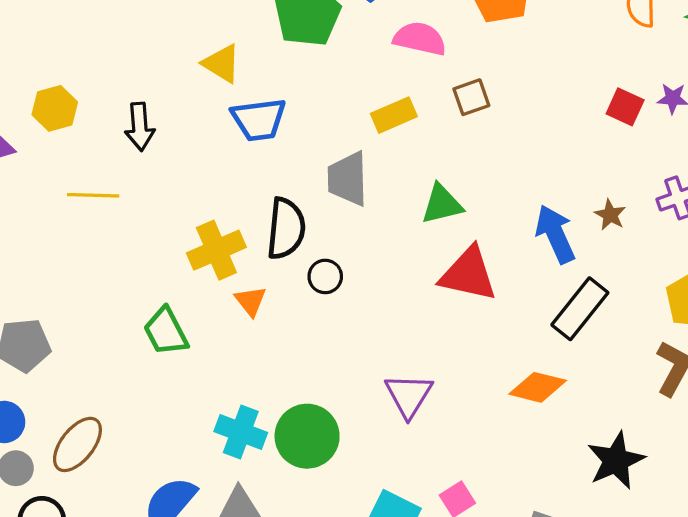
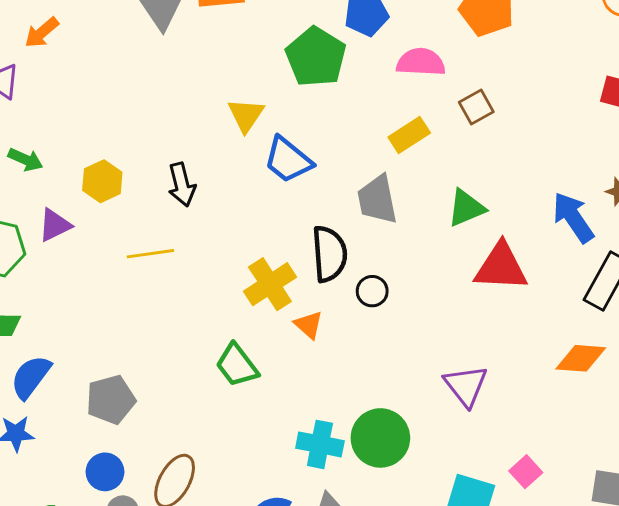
yellow triangle: (222, 64) -> (246, 115), turned 42
blue trapezoid: (259, 120) -> (288, 160), turned 56

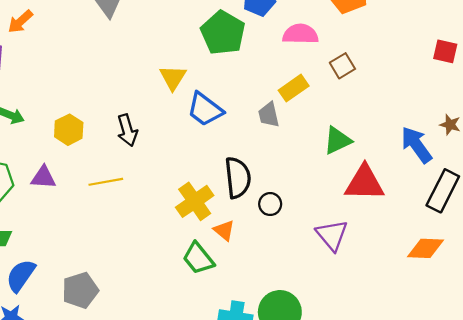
gray trapezoid: (377, 200) -> (269, 115), moved, size x0.7
purple triangle: (55, 225) -> (43, 177), moved, turned 32
green trapezoid: (237, 365) -> (198, 258), moved
purple triangle: (466, 386) -> (332, 235), moved

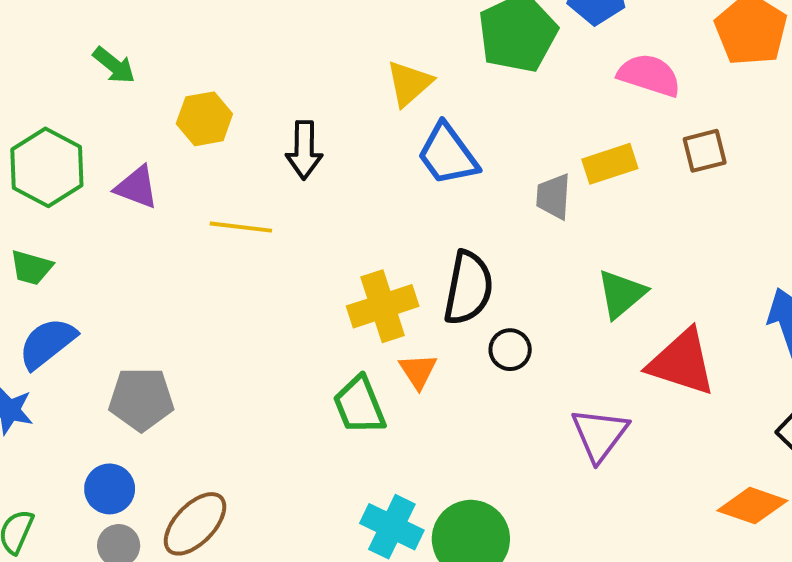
green triangle: (337, 140) -> (621, 294), moved, turned -32

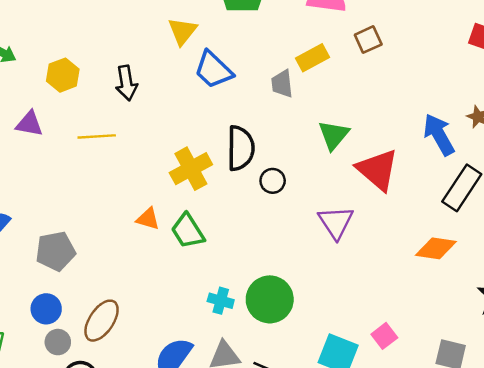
red triangle: (682, 362) -> (378, 170), turned 33
orange triangle: (418, 371) -> (148, 219), moved, turned -30
cyan cross: (392, 527) -> (221, 301), size x0.7

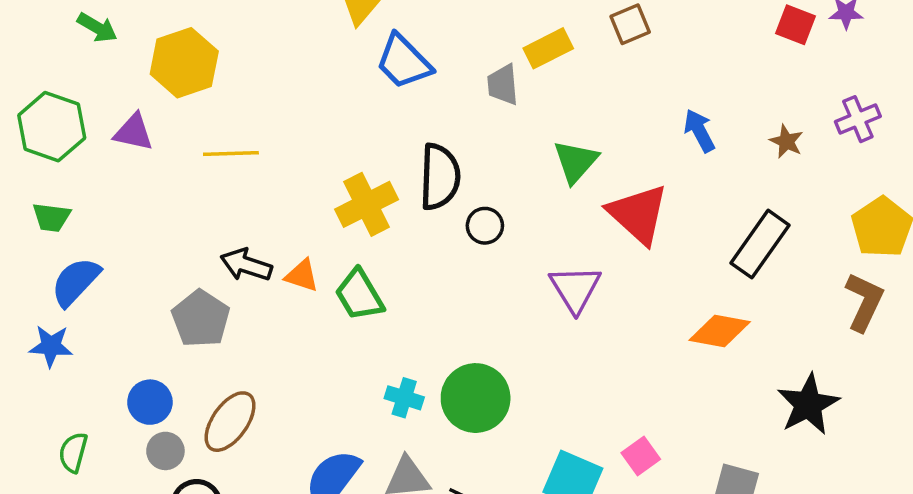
yellow hexagon: (63, 75) -> (184, 63), size x1.4
black arrow: (126, 83) -> (246, 265), moved, turned 116
blue arrow: (439, 135) -> (699, 131), moved, size x0.7
gray pentagon: (55, 251) -> (201, 319), moved, turned -30

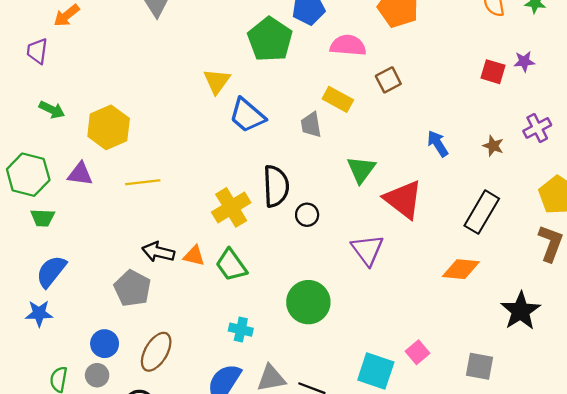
yellow rectangle: (548, 48) -> (338, 99), turned 60
green trapezoid: (51, 217) -> (43, 218), moved
cyan cross: (404, 398) -> (241, 330), moved
green circle: (476, 398) -> (308, 302), moved
gray circle: (165, 451) -> (97, 375), moved

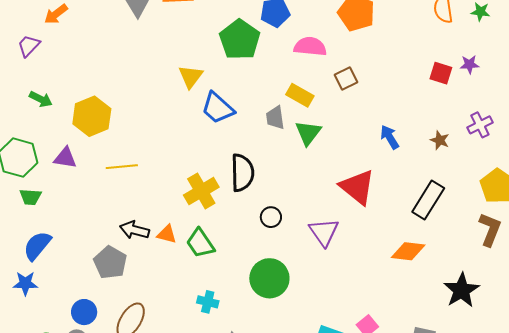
purple trapezoid: (37, 51) -> (29, 46), turned 35
green triangle: (361, 170) -> (308, 133), moved
black circle: (307, 215) -> (271, 217), moved

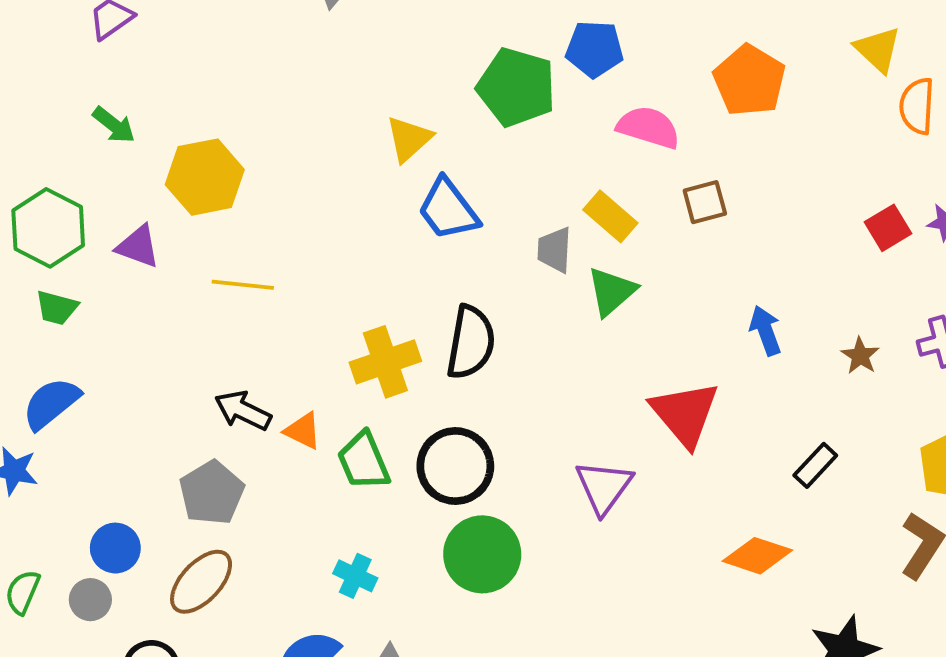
green pentagon: (240, 40) -> (516, 87), turned -30
red square: (441, 73) -> (888, 228), turned 30
black rectangle: (428, 200) -> (815, 465), size x0.6
black circle: (271, 217) -> (455, 466), moved, size x1.8
gray pentagon: (110, 262) -> (212, 493), moved

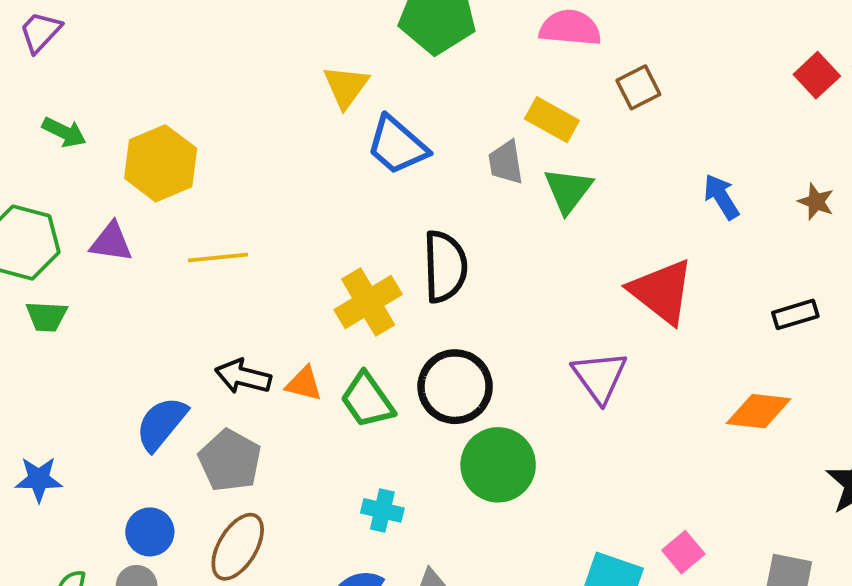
blue semicircle: (51, 403) -> (161, 424), moved
black rectangle: (815, 465) -> (795, 314), turned 42

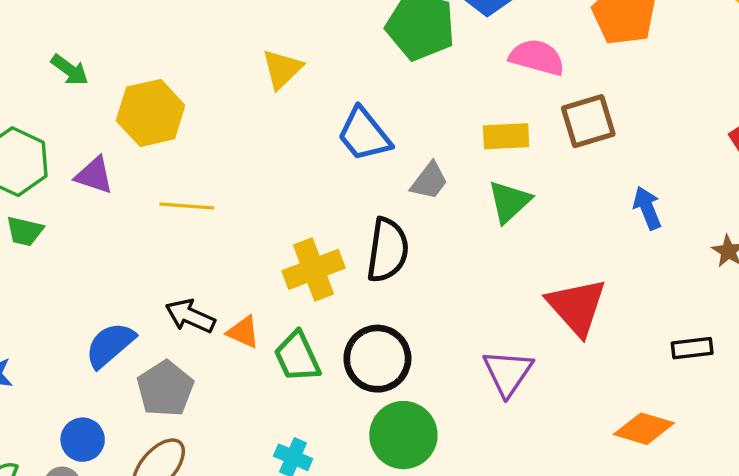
yellow triangle: (346, 87) -> (282, 69), moved
brown square: (638, 87) -> (588, 121), size x1.4
yellow rectangle: (552, 120) -> (506, 136), turned -42
gray trapezoid: (506, 162) -> (429, 181), moved, turned -144
blue arrow: (721, 197) -> (647, 208), moved

